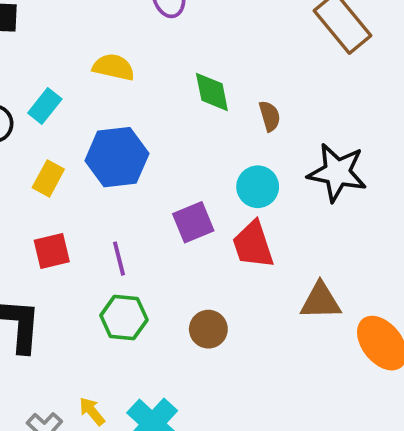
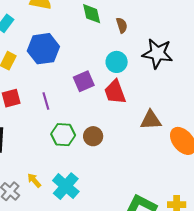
green hexagon: (124, 318) -> (63, 135), moved

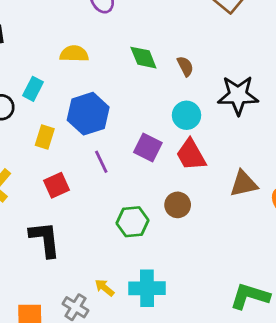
purple square: (84, 81) -> (148, 147), turned -30
purple line: (46, 101) -> (101, 162), moved
brown circle: (93, 136) -> (178, 205), moved
cyan cross: (66, 186) -> (147, 288), turned -32

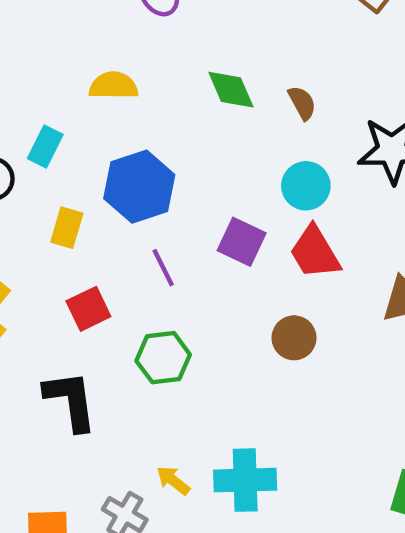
green hexagon: (132, 222) -> (163, 358), moved

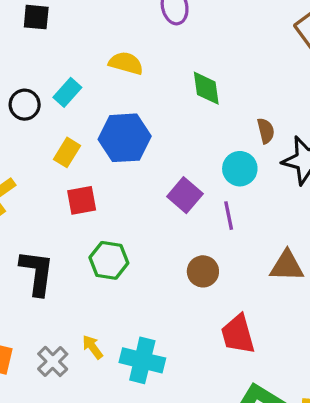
brown semicircle: (302, 103) -> (266, 131), moved
red trapezoid: (315, 252) -> (238, 334), moved
purple line: (163, 268) -> (229, 216), moved
red square: (88, 309) -> (82, 200), moved

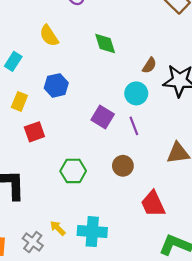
yellow semicircle: (126, 63) -> (49, 36), turned -130
brown semicircle: (266, 131) -> (149, 65), turned 56
blue hexagon: (125, 138) -> (56, 85), size x0.7
green hexagon: (109, 260) -> (73, 171), moved

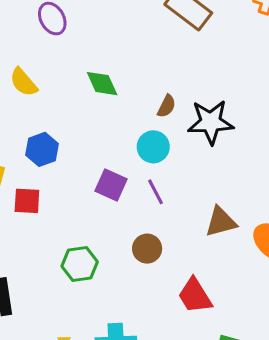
red square: (34, 132) -> (27, 201), moved, turned 30

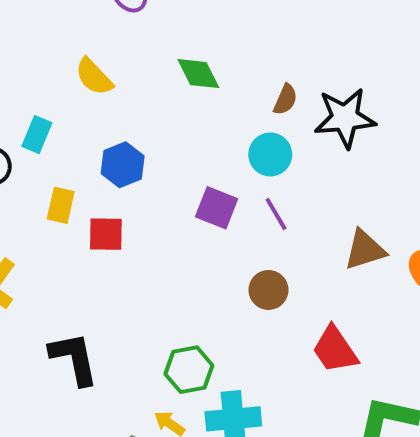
green hexagon: (80, 264) -> (189, 370), moved

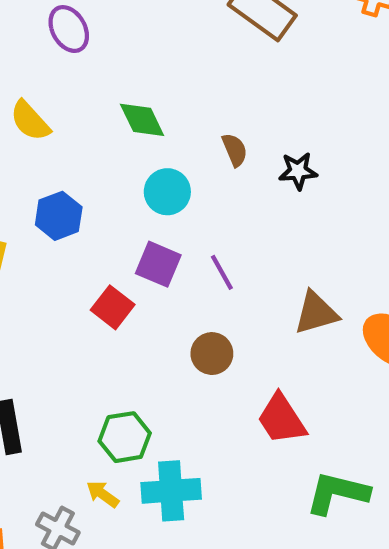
brown semicircle: (285, 99) -> (235, 150), turned -48
black star: (345, 118) -> (298, 171), size x0.6
cyan circle: (270, 154) -> (167, 192), moved
red square: (106, 234) -> (113, 307), moved, turned 36

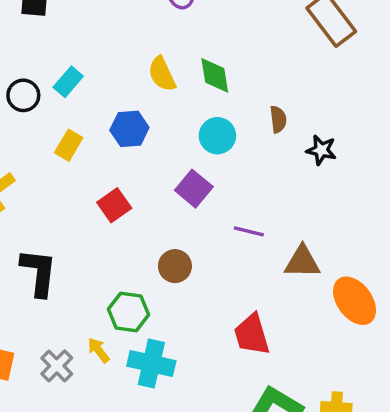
yellow semicircle: (30, 121) -> (162, 74), moved
purple line: (222, 272) -> (249, 231), moved, turned -64
red square: (113, 307) -> (114, 205), moved
brown circle: (212, 354) -> (175, 266), moved

